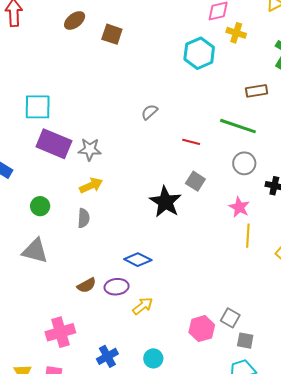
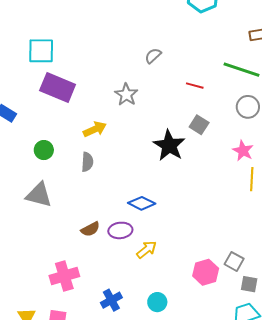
gray star: (90, 149) -> (126, 95), moved, turned 30

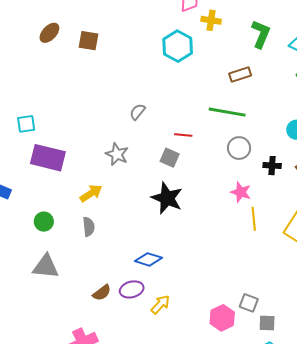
cyan square: (41, 51) -> (26, 124), size x0.7
gray square: (199, 125) -> (170, 158), moved

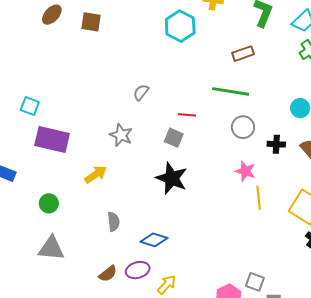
cyan square: (26, 124) -> (30, 106), turned 30
gray semicircle: (89, 227) -> (114, 222), moved

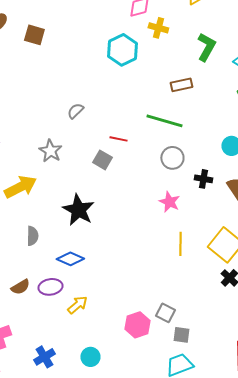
yellow arrow: (96, 174) -> (20, 187), size x1.4
black star: (172, 178) -> (78, 210), moved
yellow line: (259, 198) -> (180, 244), moved

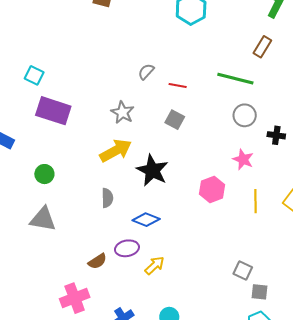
brown rectangle: (181, 85) -> (262, 47), moved, turned -45
red line: (118, 139) -> (178, 86), moved
yellow arrow: (20, 187) -> (116, 151), moved
brown semicircle: (20, 287) -> (97, 261), moved
pink hexagon: (137, 325) -> (212, 189), moved

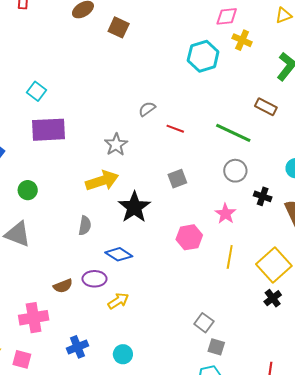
brown rectangle: (262, 47) -> (266, 107), turned 75
purple rectangle: (53, 111) -> (49, 130), turned -32
gray square: (175, 120) -> (177, 179), moved, turned 30

